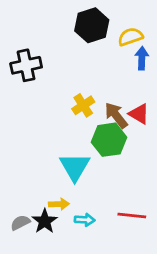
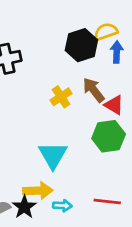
black hexagon: (92, 25) -> (81, 45), moved
brown arrow: (116, 115) -> (94, 90), moved
green hexagon: (109, 140) -> (109, 136), moved
yellow arrow: (59, 204) -> (38, 191), size x1.5

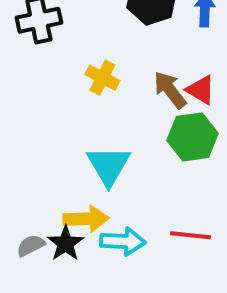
brown arrow: (94, 90) -> (170, 90), moved
yellow cross: (61, 97) -> (102, 78), moved, turned -30
cyan arrow: (62, 206) -> (123, 241), size x1.5

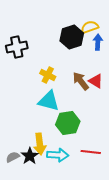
green hexagon: (193, 137) -> (68, 123), moved
cyan triangle: (109, 166) -> (49, 101), moved, turned -45
yellow arrow: (86, 219) -> (40, 144), turned 85

